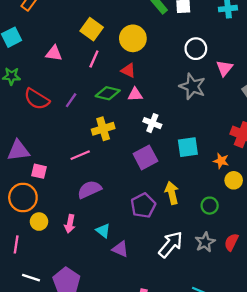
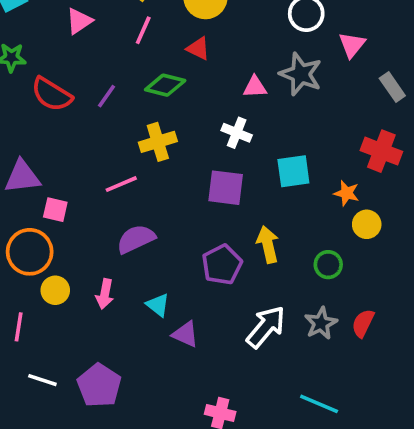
pink triangle: (54, 53) -> (79, 21), turned -42
pink triangle: (135, 94) -> (255, 87), moved
purple square: (145, 157) -> (226, 188), turned 35

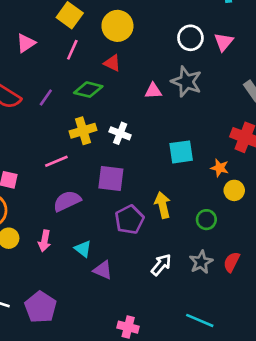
pink triangle: (352, 45) -> (224, 42), moved
white cross: (237, 133) -> (120, 133), moved
purple square: (226, 188) -> (111, 178), moved
white arrow: (266, 327) -> (161, 265), size x0.7

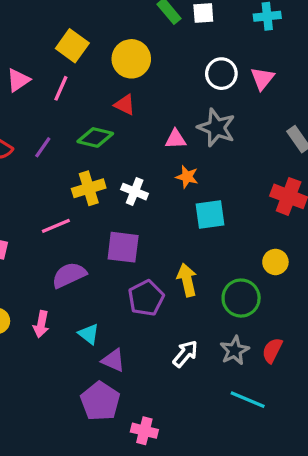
pink line: (72, 50) -> (61, 88), moved
orange star: (220, 168) -> (187, 177), moved
green circle: (206, 220) -> (241, 298), size x1.5
purple pentagon: (41, 307) -> (100, 401), moved
cyan line: (200, 320) -> (248, 400), moved

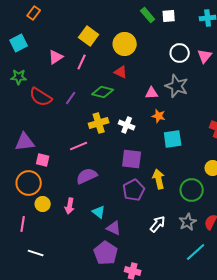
purple square: (123, 247) -> (132, 159), moved
cyan line: (248, 400) -> (196, 252), turned -65

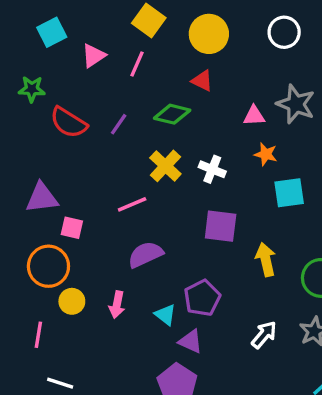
cyan square: (19, 43) -> (52, 32), moved
white circle: (180, 53) -> (284, 32), moved
yellow cross: (99, 123) -> (165, 166), turned -30
purple pentagon: (134, 190) -> (202, 298), moved

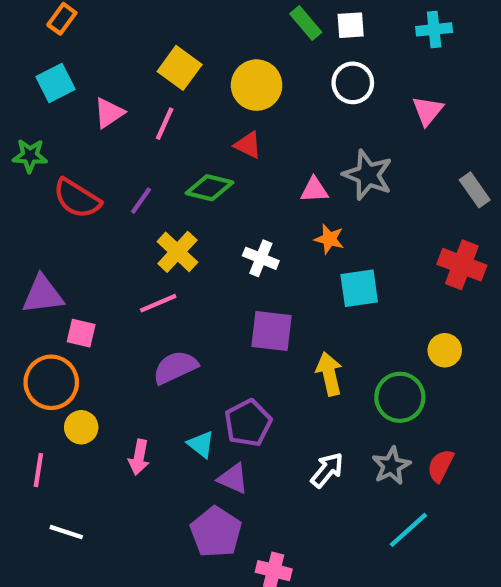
yellow cross: (165, 166) -> (177, 252), moved
pink arrow: (117, 305) -> (139, 457), moved

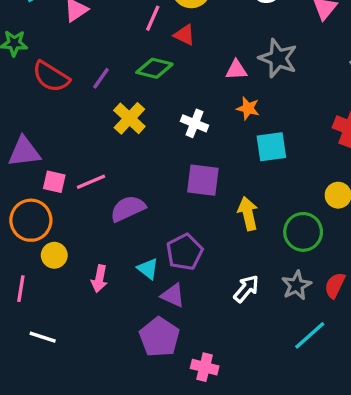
pink line: (165, 124) -> (153, 18), moved
pink line: (158, 303) -> (91, 182), moved

